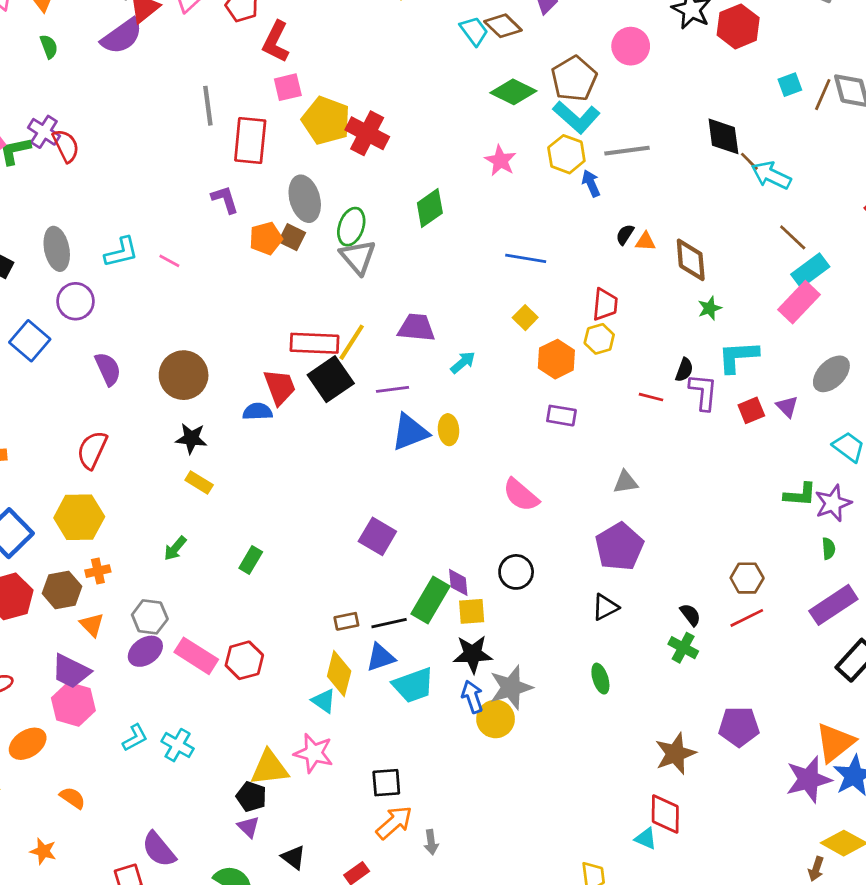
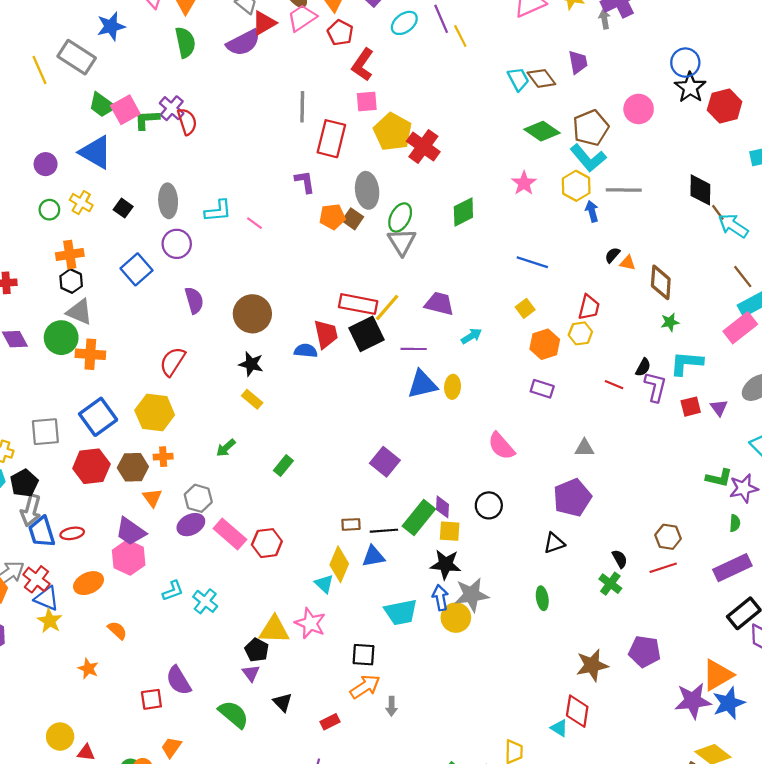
green semicircle: (49, 47) -> (185, 42), size x1.6
cyan trapezoid: (413, 685) -> (401, 612), moved

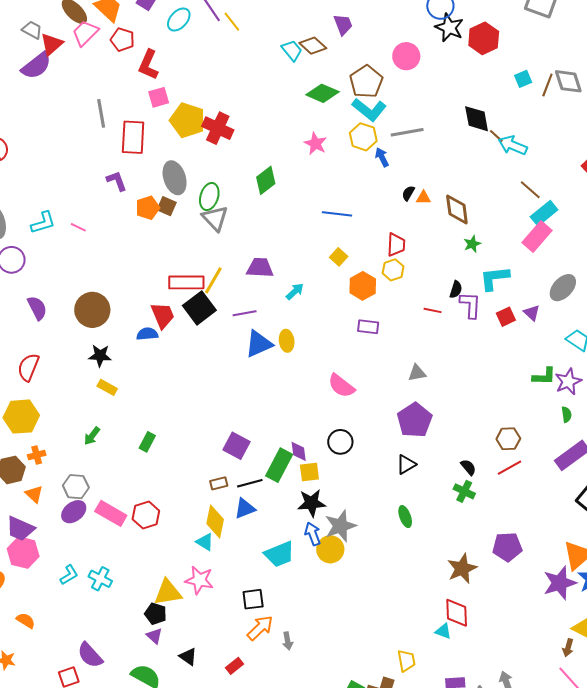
purple square: (385, 462) -> (236, 446), moved

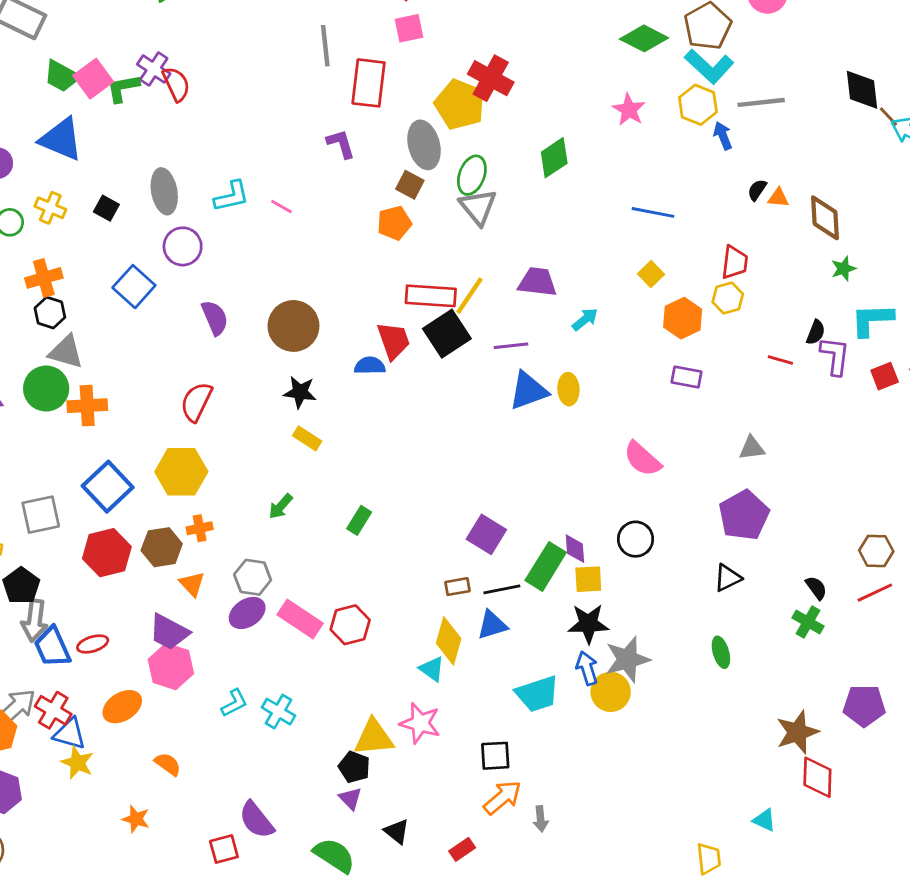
yellow pentagon: (187, 120) -> (460, 104), moved
orange pentagon: (148, 208) -> (394, 223), moved
red diamond: (457, 613) -> (817, 777), moved

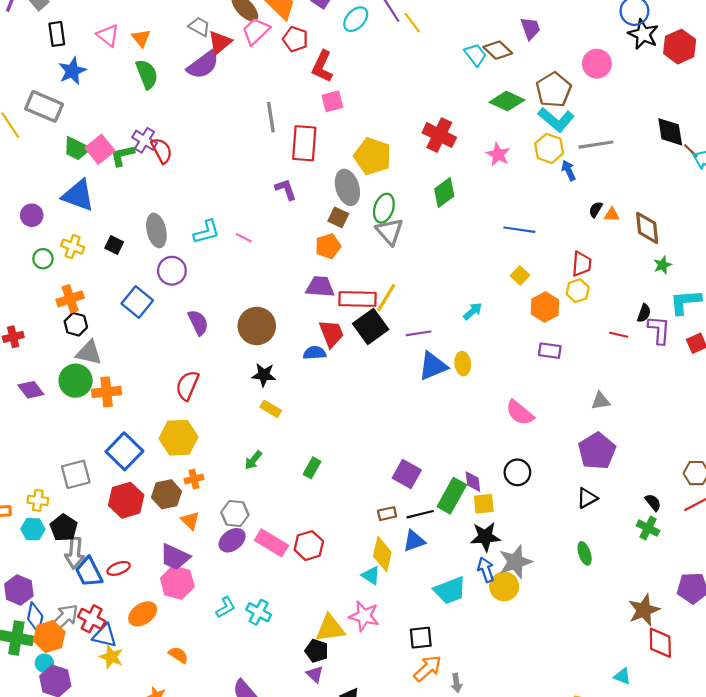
red cross: (491, 78) -> (439, 135), moved
purple trapezoid: (537, 282) -> (320, 287), moved

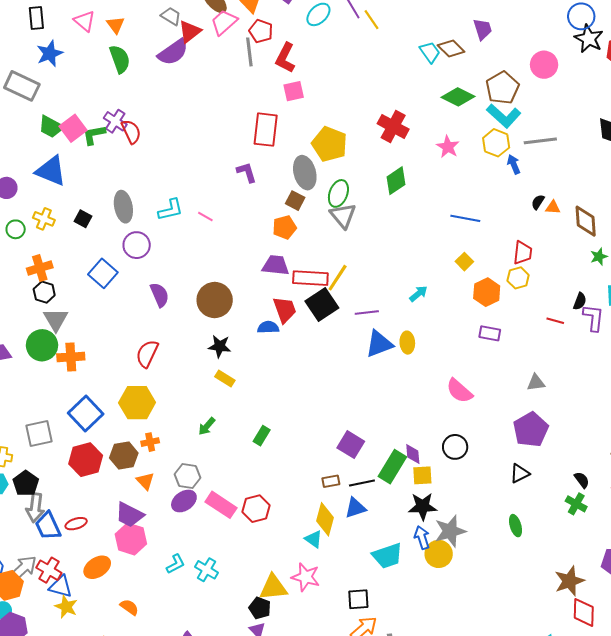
gray line: (271, 117) -> (249, 52), moved
gray triangle: (89, 353) -> (56, 319), turned 44

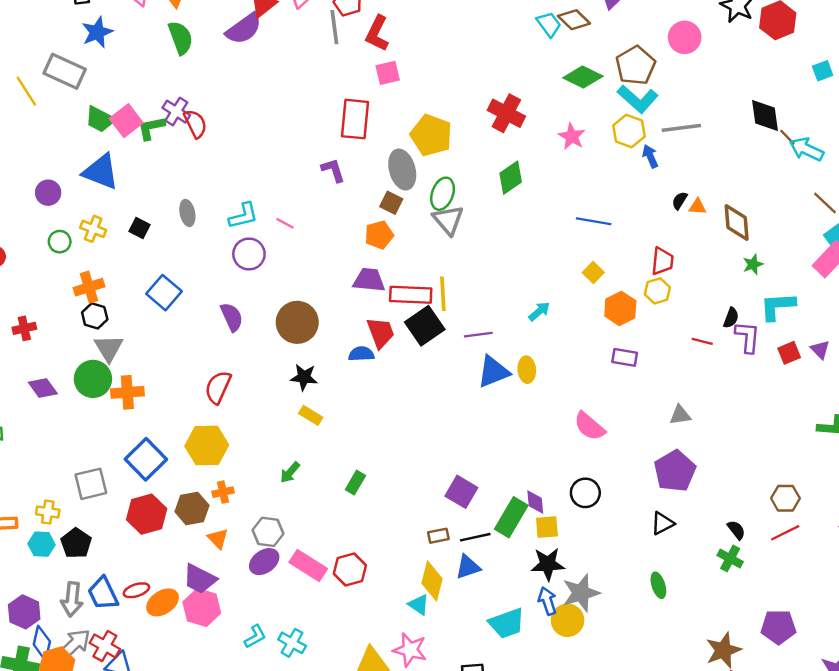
gray ellipse: (123, 207) -> (187, 213), size x0.7
purple circle: (137, 245) -> (249, 254), moved
yellow line: (338, 278) -> (443, 294), turned -36
gray arrow: (35, 508) -> (72, 599), moved
orange ellipse: (97, 567) -> (163, 602), moved

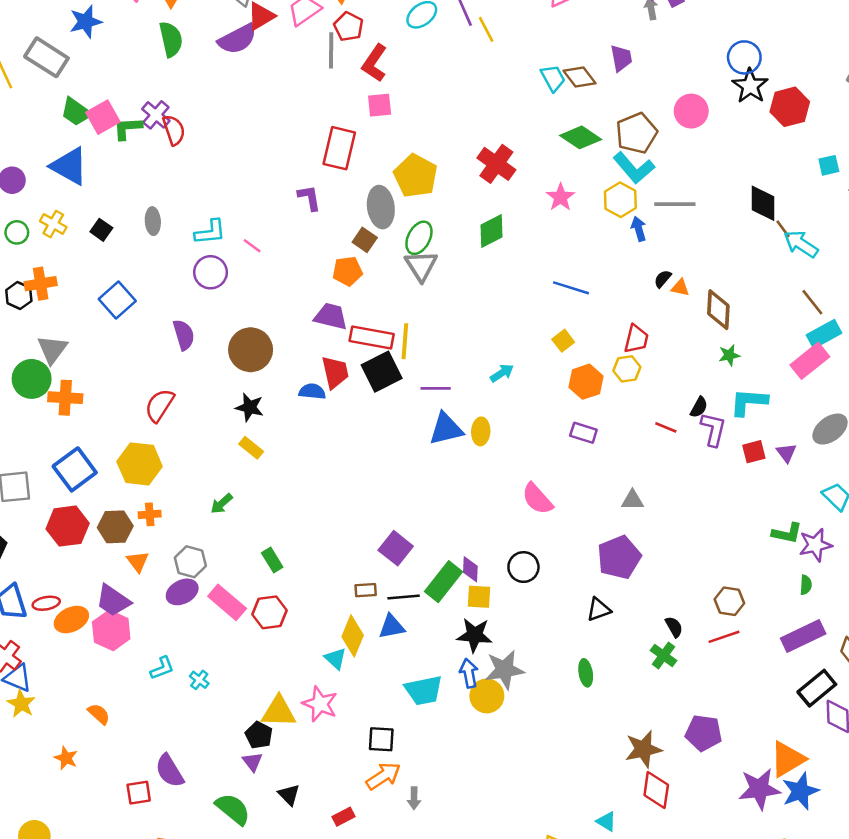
black hexagon: (95, 316) -> (19, 295), moved
green rectangle: (355, 483) -> (272, 560), moved, turned -70
cyan cross: (292, 643) -> (199, 680), size x0.7

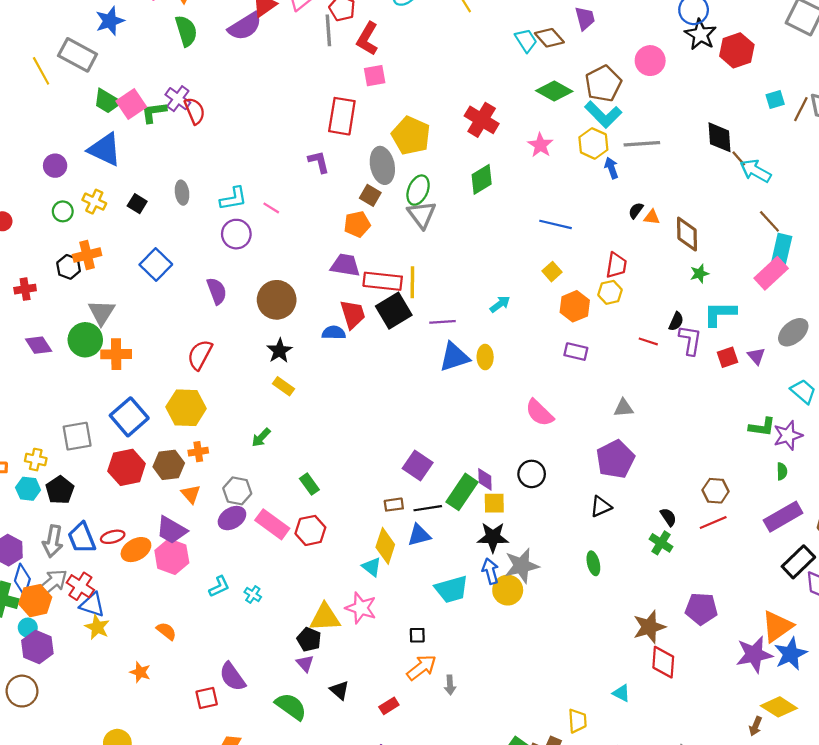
cyan rectangle: (824, 334) -> (782, 249), turned -44
black star: (250, 407) -> (280, 351), turned 30
black square: (381, 739) -> (417, 635), size x0.7

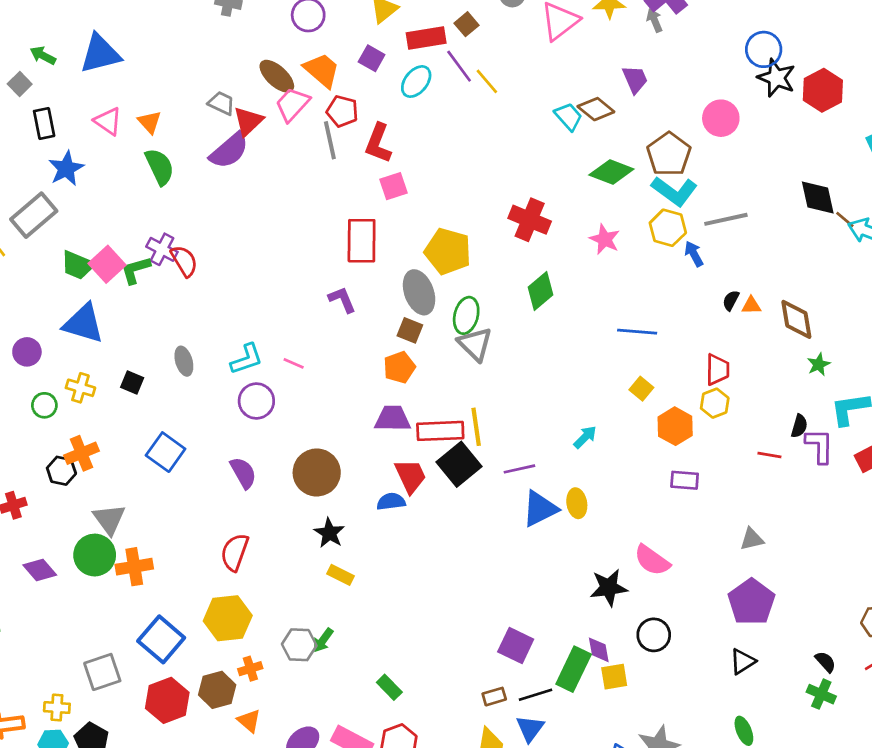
gray rectangle: (78, 55) -> (34, 215), turned -60
gray hexagon: (237, 491) -> (299, 645), moved
blue triangle: (419, 535) -> (530, 729), turned -30
black star: (493, 537) -> (609, 588), moved

